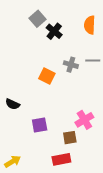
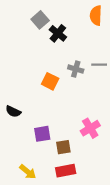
orange semicircle: (90, 25) -> (96, 15), moved
brown square: (70, 138) -> (63, 147), moved
yellow arrow: (13, 162) -> (28, 172), moved, turned 70

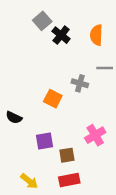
orange semicircle: (96, 15) -> (96, 35), moved
gray cross: (76, 69) -> (80, 83), moved
orange square: (50, 81) -> (53, 99), moved

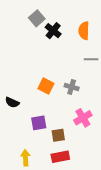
gray cross: (80, 83) -> (72, 87), moved
yellow arrow: (29, 181) -> (25, 158), turned -133

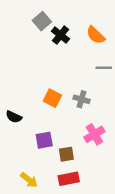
orange semicircle: (84, 31) -> (96, 35), turned -48
yellow arrow: (25, 158) -> (29, 180), turned 133

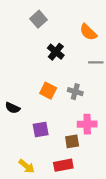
black cross: (61, 35) -> (56, 52), moved
pink cross: (94, 134) -> (87, 124), turned 30
brown square: (66, 154) -> (72, 141), moved

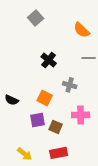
black cross: (56, 52) -> (49, 60), moved
orange square: (48, 91) -> (45, 98), moved
brown square: (72, 141) -> (56, 127), moved, turned 32

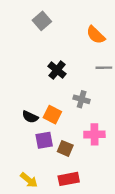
black semicircle: (12, 100) -> (30, 117), moved

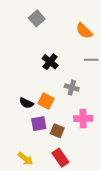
red rectangle: (69, 179) -> (60, 158), turned 66

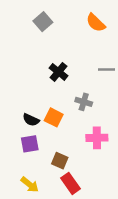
orange semicircle: (84, 31) -> (96, 23), moved
purple square: (39, 124) -> (30, 144), moved
brown square: (57, 131) -> (60, 161), moved

